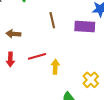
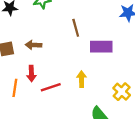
purple rectangle: (85, 26) -> (101, 47), moved
red line: (37, 56) -> (51, 87), moved

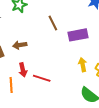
yellow arrow: (82, 79) -> (83, 65), moved
red line: (51, 87) -> (42, 78), turned 48

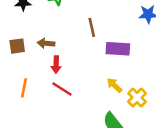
yellow arrow: (83, 65) -> (114, 85), turned -48
red arrow: (23, 70) -> (56, 65), moved

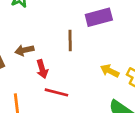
brown line: (92, 27) -> (70, 41), moved, turned 30
purple rectangle: (118, 49) -> (99, 17), moved

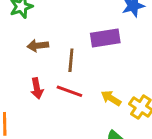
brown arrow: (24, 50) -> (38, 46), moved
red line: (56, 92) -> (69, 91), moved

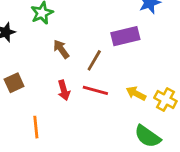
brown arrow: (38, 46) -> (61, 49), turned 66
brown line: (71, 60) -> (94, 60), turned 30

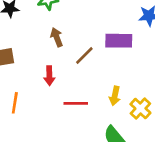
red line: (95, 90) -> (76, 103), moved, turned -30
yellow arrow: (136, 93) -> (115, 96), turned -120

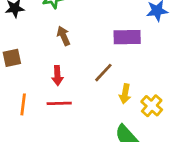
brown line: (84, 56) -> (103, 73), moved
red line: (76, 103) -> (59, 103), moved

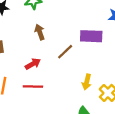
brown line: (103, 73) -> (65, 52), moved
red arrow: (57, 76) -> (33, 64), turned -120

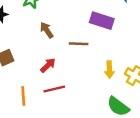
purple rectangle: (91, 36) -> (102, 21), turned 30
brown line: (65, 52) -> (79, 44), turned 60

